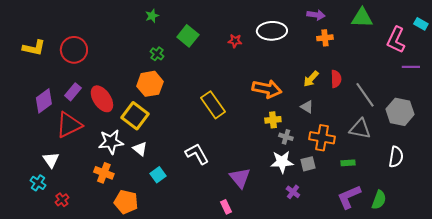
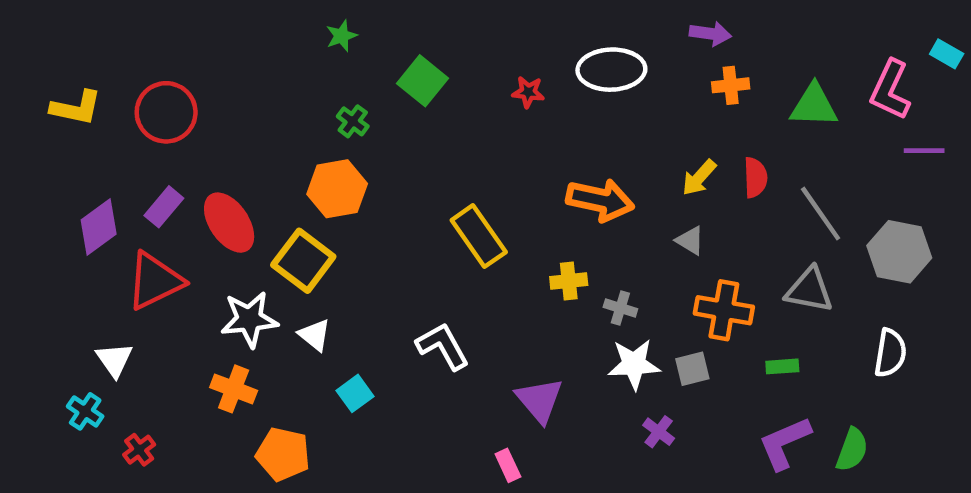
green triangle: (362, 18) -> (814, 106), moved
yellow cross: (273, 120) -> (569, 281), moved
gray cross: (286, 137) -> (620, 308), moved

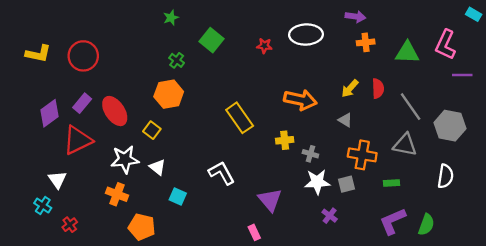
cyan rectangle: (947, 54) -> (474, 14), moved
yellow square: (303, 261) -> (152, 130), size x0.6
cyan square: (355, 393) -> (178, 197), turned -30

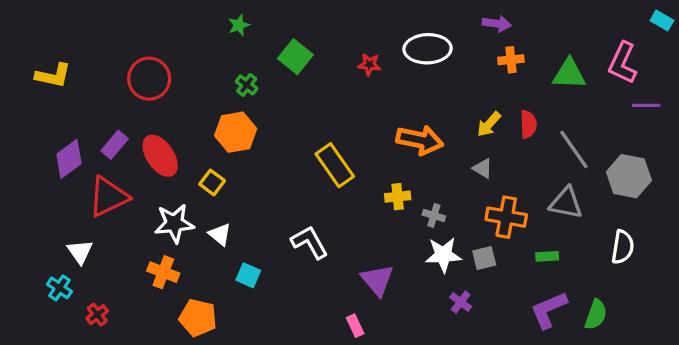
red circle: (83, 56) -> (149, 79), moved

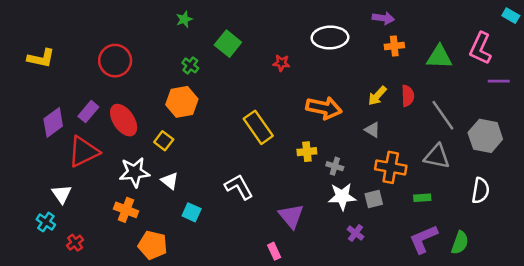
red star: (369, 64) -> (281, 63), moved

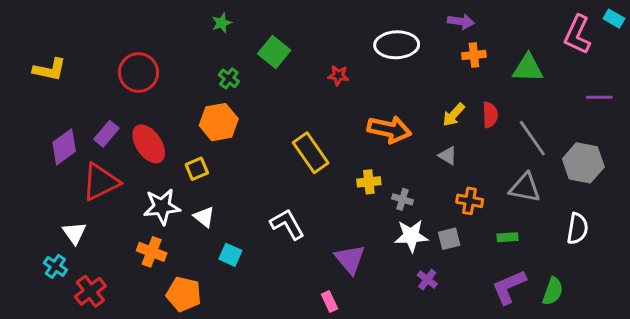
pink L-shape: (481, 48) -> (577, 35), moved
yellow square: (164, 141) -> (197, 169), turned 30
orange cross: (391, 167) -> (470, 201), size x0.7
red cross: (75, 243) -> (90, 291), size x1.5

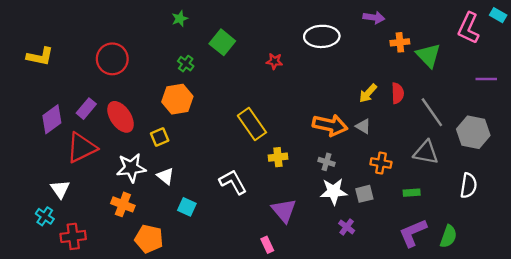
orange cross: (474, 55) -> (400, 42), moved
green triangle: (528, 68) -> (428, 55), turned 44
orange arrow: (389, 129) -> (330, 125), moved
yellow cross: (369, 182) -> (278, 157), moved
red cross: (90, 291) -> (73, 236), turned 30

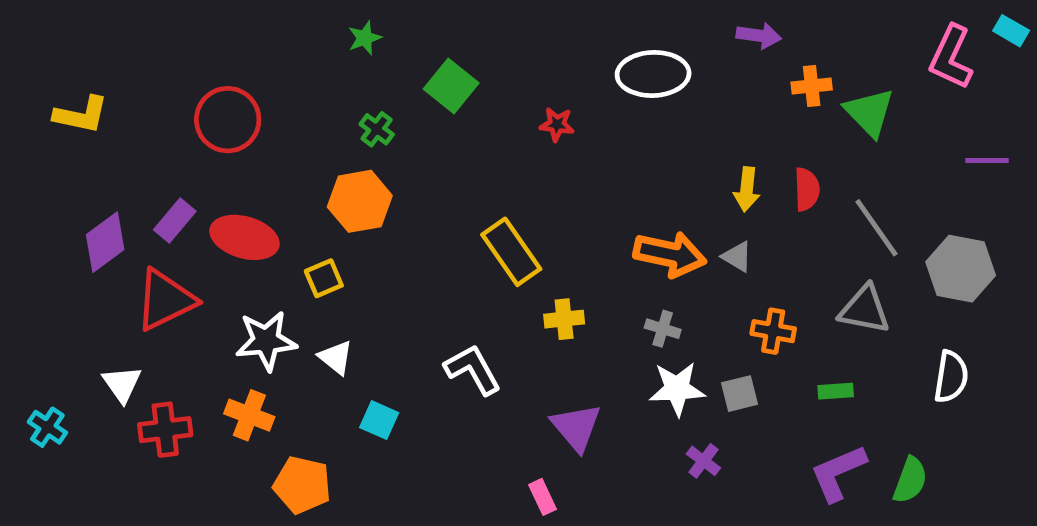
yellow arrow: (368, 93) -> (747, 189), turned -36
red ellipse: (121, 117) -> (244, 237), turned -40
cyan cross: (45, 216) -> (47, 427), moved
red cross: (73, 236) -> (165, 430), moved

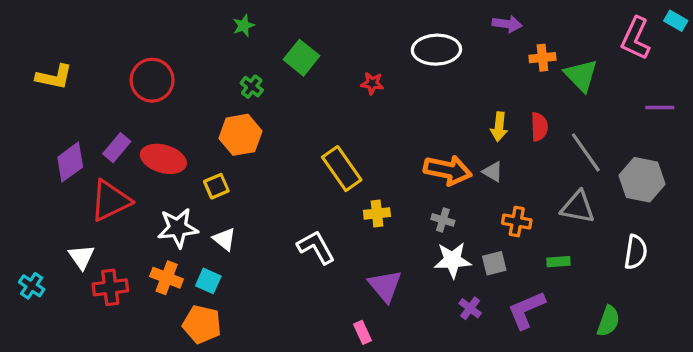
cyan square: (379, 420) -> (208, 281), moved
purple L-shape: (838, 473) -> (526, 310), moved

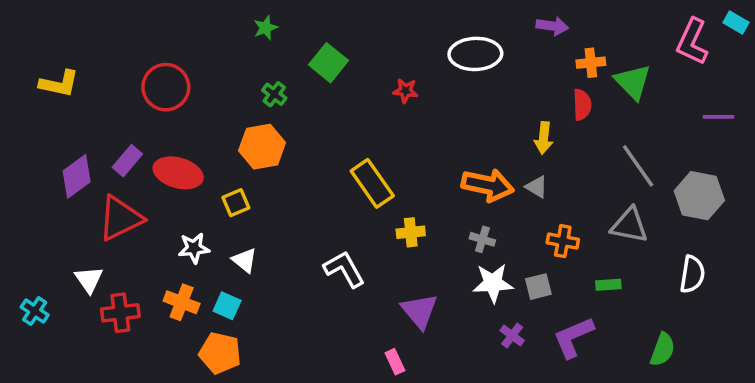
red semicircle: (539, 127) -> (582, 105), moved
white star: (178, 228) -> (194, 248), size x0.7

